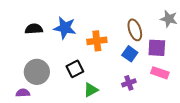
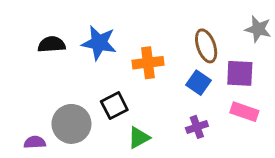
gray circle: (37, 72) -> (71, 124), moved

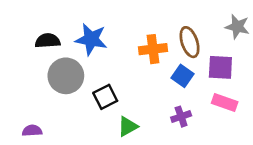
orange cross: (148, 63) -> (153, 49), moved
gray circle: (71, 124) -> (66, 76), moved

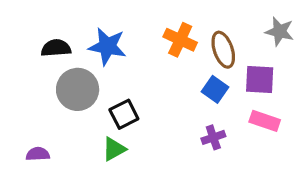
orange cross: (153, 49) -> (180, 40), moved, turned 32
green triangle: (128, 126) -> (114, 149), moved

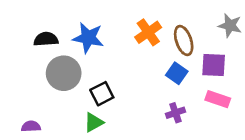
orange cross: (180, 40) -> (148, 32), turned 30

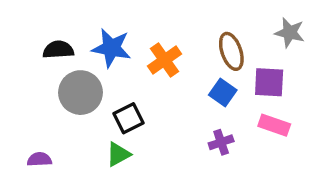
orange cross: (148, 32) -> (165, 60), moved

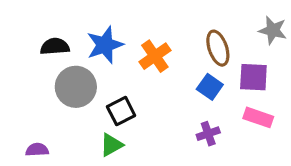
blue star: (111, 48) -> (105, 45), turned -30

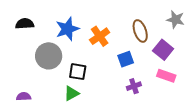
black semicircle: (55, 46) -> (25, 24), moved
purple square: (253, 77) -> (163, 50), turned 36
blue square: (210, 87) -> (126, 59), moved, turned 35
black square: (121, 111) -> (78, 72), turned 36

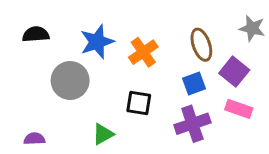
blue square: (126, 59) -> (194, 84), moved
black square: (78, 72) -> (139, 103), moved
purple cross: (134, 86) -> (192, 124), size x1.6

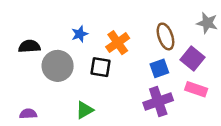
black semicircle: (36, 34) -> (29, 46), moved
blue star: (97, 42) -> (80, 34), size x0.6
black square: (139, 103) -> (100, 67), moved

